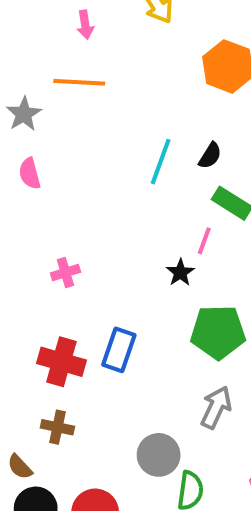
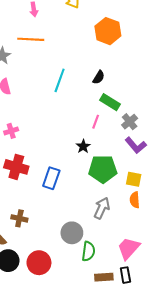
cyan line: (161, 162) -> (60, 80), moved
pink cross: (65, 273) -> (11, 131), moved
black star: (180, 273) -> (83, 146), moved
red cross: (61, 362) -> (16, 167), moved

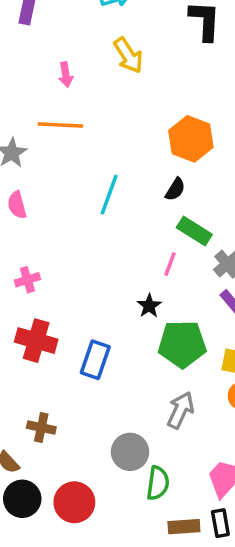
orange hexagon: (108, 31) -> (191, 139), moved

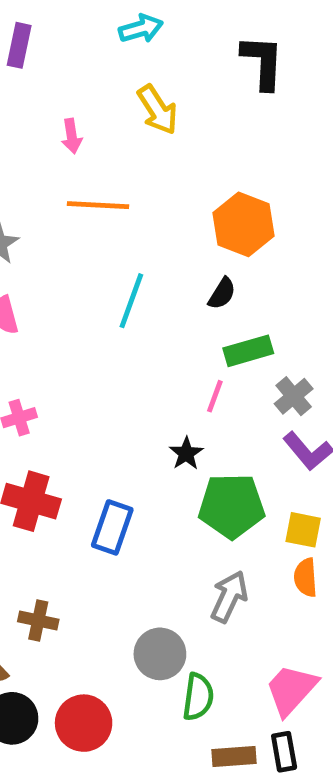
orange line: (60, 125) -> (98, 205), moved
green rectangle: (194, 231) -> (248, 351), turned -48

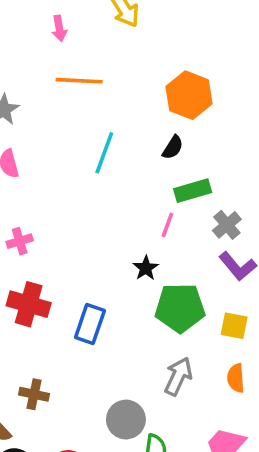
orange semicircle: (306, 578) -> (236, 378), moved

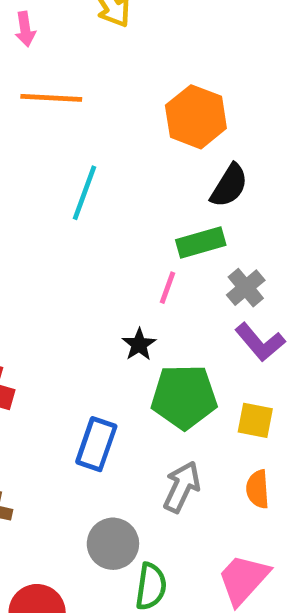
black semicircle: (173, 147) -> (229, 186), moved, size x1.4
blue rectangle: (90, 324) -> (96, 444), moved

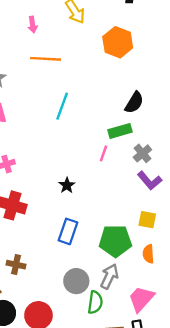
orange hexagon: (196, 117) -> (118, 42), moved
black star: (139, 345) -> (67, 185), moved
green pentagon: (184, 397) -> (115, 241), moved
gray arrow: (182, 487) -> (109, 276), moved

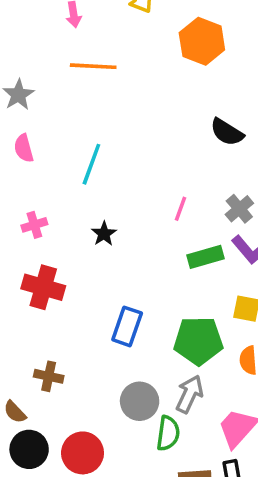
black semicircle: (134, 103) -> (227, 132), turned 90
cyan line: (62, 106) -> (91, 164), moved
green rectangle: (120, 131) -> (205, 257), moved
black star: (67, 185) -> (104, 234), moved

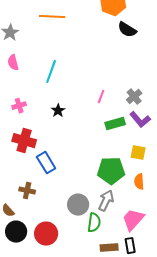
black semicircle: (227, 132) -> (127, 30), moved
blue rectangle: (127, 326) -> (46, 163), moved, turned -50

